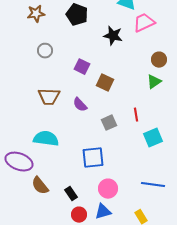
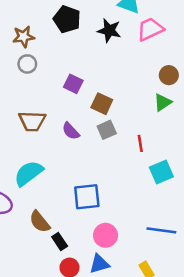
brown star: (36, 14) -> (24, 37), moved
black star: (113, 36) -> (109, 30), moved
gray square: (109, 123) -> (107, 130), moved
cyan semicircle: (46, 139) -> (29, 173), turned -45
brown semicircle: (40, 186) -> (40, 222), moved

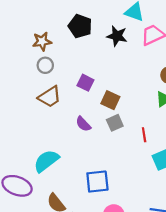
brown trapezoid: (32, 121) -> (50, 97), moved, turned -35

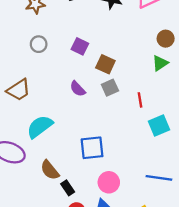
gray circle: (45, 65) -> (39, 44), moved
brown trapezoid: (50, 97) -> (19, 90), moved

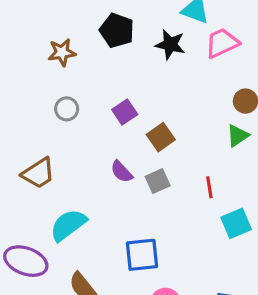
purple square: (80, 46) -> (125, 112), turned 30
brown square: (105, 64) -> (161, 137), turned 30
gray square: (110, 88) -> (158, 181), moved

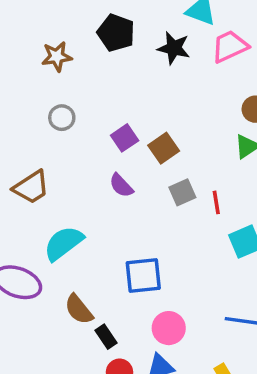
purple square: (125, 112) -> (125, 138), moved
gray square: (158, 181) -> (182, 192), moved

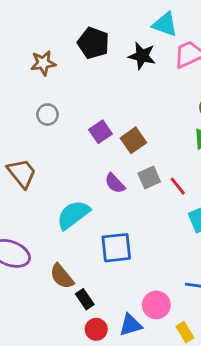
purple semicircle: (121, 186) -> (115, 183), moved
brown trapezoid: (31, 187) -> (22, 173), turned -96
red line: (216, 202) -> (178, 186), turned -30
cyan semicircle: (63, 243) -> (73, 215), moved
pink circle: (169, 328) -> (156, 305), moved

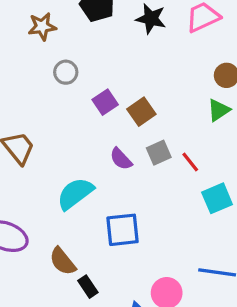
gray circle: (47, 115) -> (66, 72), moved

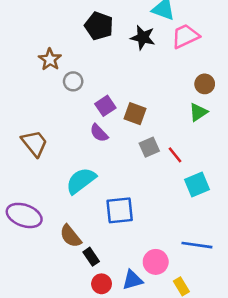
brown star: (42, 26) -> (50, 59), moved, turned -30
brown square: (141, 112) -> (135, 114), turned -35
purple semicircle: (121, 159) -> (99, 133), moved

